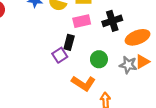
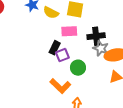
purple square: (60, 55) -> (62, 55), moved
gray star: (128, 65) -> (101, 48), moved

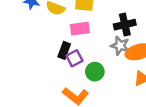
black cross: (96, 36) -> (125, 25), moved

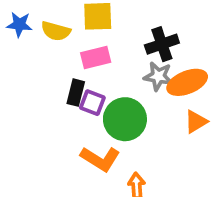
purple square: (74, 58) -> (92, 103), turned -35
green circle: (95, 72) -> (125, 119), size x1.5

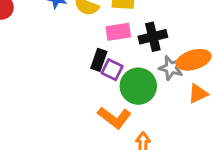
black cross: (162, 44) -> (153, 37), moved
gray star: (158, 76) -> (171, 68), moved

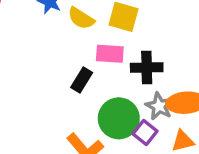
purple square: (112, 70) -> (145, 132), moved

